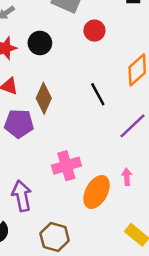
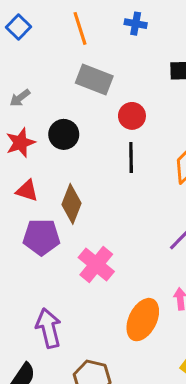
black line: (98, 94) -> (131, 157), moved, turned 30
pink cross: (66, 166) -> (96, 265), moved, turned -32

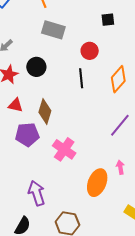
red circle: (132, 116) -> (90, 51), moved

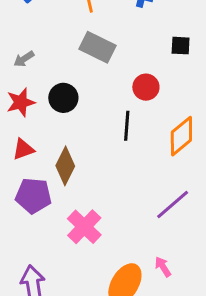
red triangle: (16, 105) -> (23, 149), turned -42
pink arrow: (120, 167) -> (163, 267), turned -32

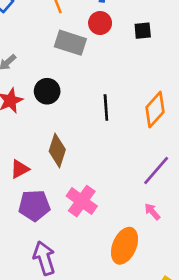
red circle: (146, 87) -> (100, 23), moved
red triangle: (23, 149) -> (20, 169), moved
purple pentagon: (33, 196) -> (34, 206), moved
pink arrow: (163, 267) -> (152, 212), moved

